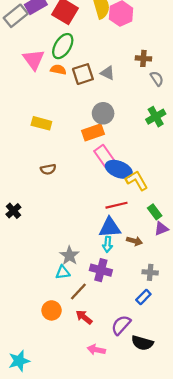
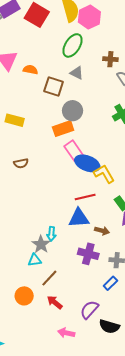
green ellipse: (63, 46) -> (73, 45), moved
brown square: (83, 74) -> (54, 87), moved, turned 36
cyan arrow: (108, 244) -> (51, 234), moved
purple cross: (101, 270) -> (88, 254), moved

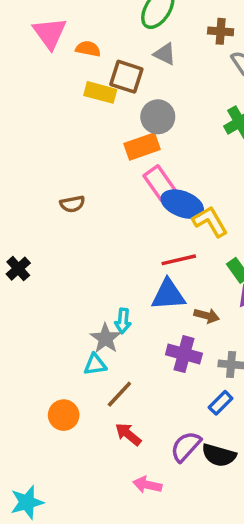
yellow rectangle: (15, 120) -> (100, 92), moved
orange circle: (24, 296) -> (64, 415), moved
black semicircle: (109, 326) -> (219, 455), moved

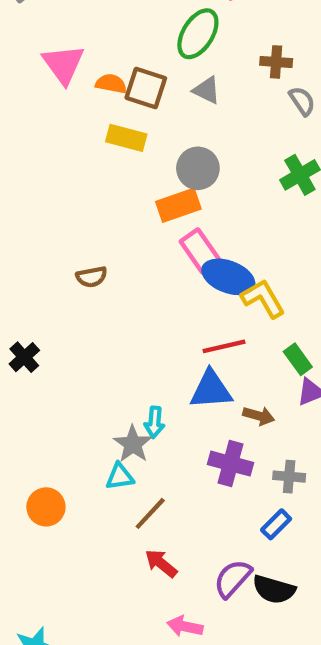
brown square: (126, 77) -> (146, 88), moved
orange circle: (64, 415) -> (46, 507), moved

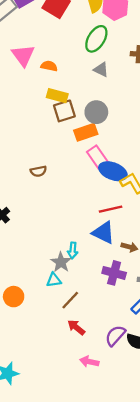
brown square: (146, 88) -> (64, 111), moved, turned -35
blue triangle: (211, 390) -> (103, 233), turned 30

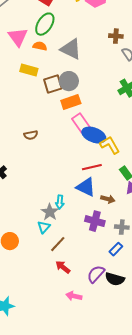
green ellipse: (96, 39) -> (45, 24), moved
gray triangle: (101, 70) -> (71, 49), moved, size x1.6
yellow rectangle: (57, 96) -> (29, 70), moved
gray circle: (96, 112) -> (69, 81), moved
cyan triangle: (54, 280) -> (44, 227), turned -40

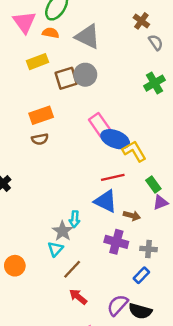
brown cross: (116, 36) -> (141, 21), turned 32
yellow rectangle: (29, 70) -> (38, 62), turned -36
orange rectangle: (71, 102) -> (41, 115), moved

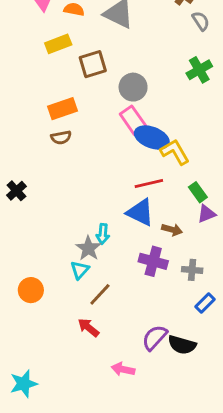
gray circle: (85, 75) -> (133, 87), moved
blue rectangle: (141, 275) -> (205, 303), moved
red arrow: (78, 297) -> (88, 328), moved

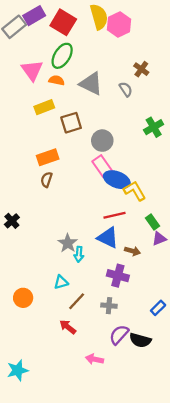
gray semicircle: (201, 21) -> (126, 89), moved
brown semicircle: (61, 137) -> (47, 180), turned 120
gray star: (88, 248) -> (68, 243), moved
cyan triangle: (80, 270) -> (61, 282), turned 32
gray cross: (192, 270) -> (109, 306), moved

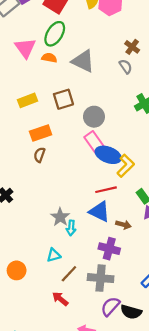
gray semicircle: (126, 89) -> (126, 66), moved
yellow rectangle: (44, 107) -> (27, 100), moved
yellow L-shape: (135, 191) -> (126, 166), turned 75
gray cross: (109, 306) -> (101, 278), size x1.6

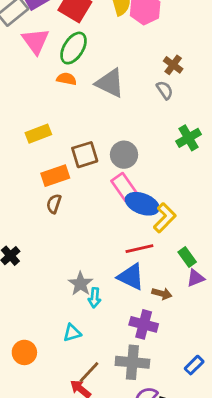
pink triangle: (25, 48) -> (36, 41), moved
brown square: (63, 99) -> (85, 155), moved
brown line: (69, 274) -> (89, 372), moved

